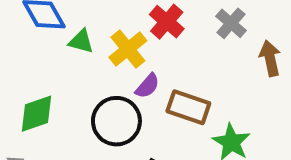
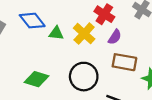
purple semicircle: (147, 86) -> (115, 37), moved
green diamond: (37, 114) -> (37, 79), turned 45

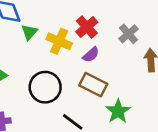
green triangle: (56, 33) -> (29, 32), turned 49
yellow cross: (84, 34) -> (59, 41), turned -35

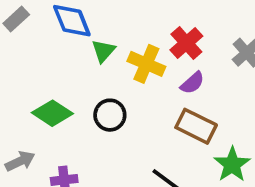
black circle: (45, 87) -> (110, 115), moved, size x0.7

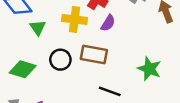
green triangle: (103, 51) -> (38, 28), moved
brown rectangle: (196, 126) -> (94, 54), moved

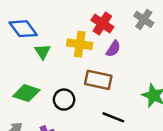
black circle: (60, 60) -> (64, 100), moved

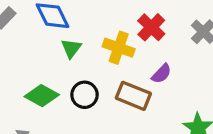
purple semicircle: (113, 49) -> (161, 74), moved
black circle: (64, 100) -> (85, 95), moved

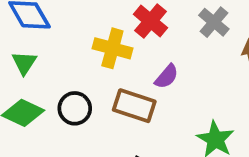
green triangle: (71, 48) -> (24, 63), moved

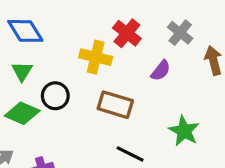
purple semicircle: (167, 77) -> (161, 71), moved
black circle: (75, 108) -> (55, 96), moved

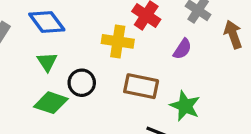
green star: (184, 131) -> (185, 106), moved

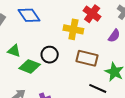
green triangle: (47, 62) -> (14, 51), moved, turned -40

